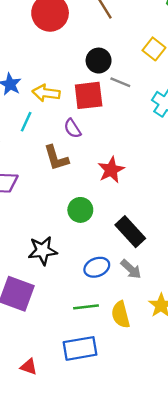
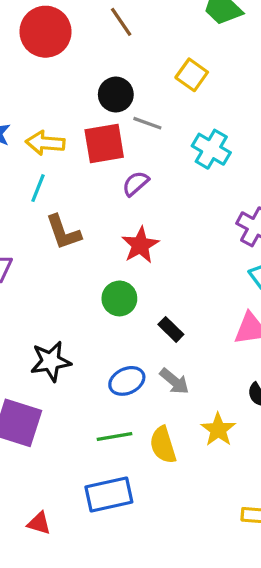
cyan line: (26, 122) -> (38, 188), moved
purple semicircle: (72, 128) -> (136, 184), moved, turned 84
green circle: (80, 210) -> (119, 298), moved
black rectangle: (130, 232) -> (171, 329), size x0.6

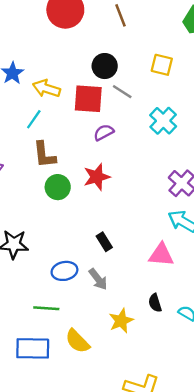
yellow square: (192, 75) -> (162, 65), turned -35
green circle: (119, 298) -> (58, 187), moved
yellow semicircle: (163, 445) -> (77, 341), moved, turned -40

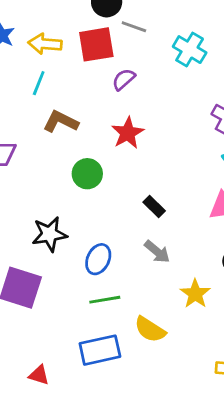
brown L-shape: (44, 155) -> (61, 122), turned 136
green circle: (58, 187) -> (87, 174), moved
blue ellipse: (64, 271) -> (98, 259), moved, turned -40

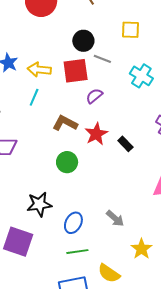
brown L-shape: (61, 122) -> (65, 123), moved
black rectangle: (154, 206) -> (125, 144), moved

